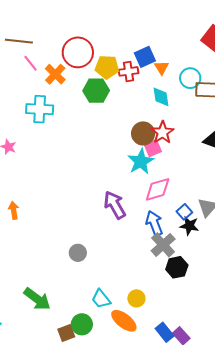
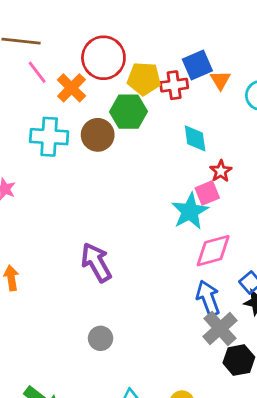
cyan diamond: (161, 97) -> (195, 138), moved
red star: (162, 132) -> (221, 171), size x0.7
brown circle: (143, 133) -> (98, 135), moved
purple arrow: (115, 205) -> (96, 262), moved

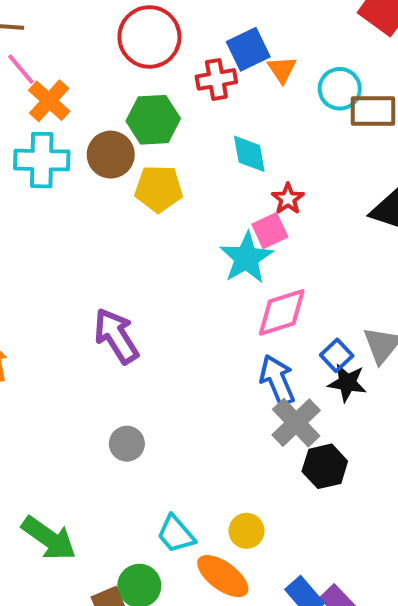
red circle: (103, 58) -> (149, 37), moved
yellow pentagon: (144, 79) -> (159, 189), moved
orange cross: (71, 88) -> (49, 101), moved

